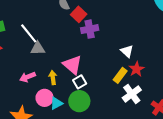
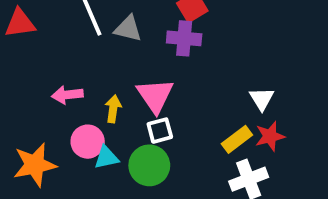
purple cross: (90, 29) -> (184, 38), moved
gray triangle: (38, 48) -> (128, 29), moved

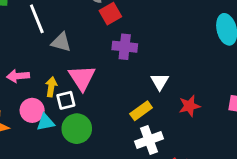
gray triangle: (128, 29) -> (61, 42), moved
purple cross: (184, 38) -> (125, 47), moved
white square: (160, 131) -> (66, 100), moved
red star: (270, 136) -> (189, 106), moved

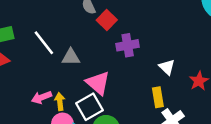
yellow arrow: (51, 87) -> (60, 102), moved
white square: (66, 100) -> (89, 107), size x1.5
yellow rectangle: (141, 111) -> (158, 97), turned -48

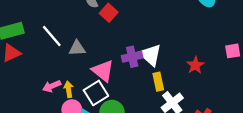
purple cross: (128, 45) -> (132, 57), moved
white triangle: (167, 67) -> (150, 55), moved, size x1.5

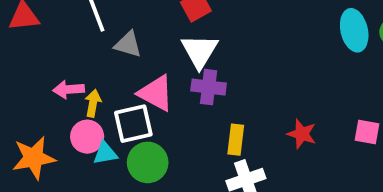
white triangle: (150, 55) -> (200, 51), moved
red star: (195, 65) -> (302, 134), turned 30
pink triangle: (103, 71) -> (156, 93), turned -30

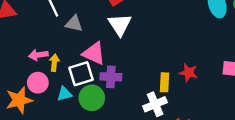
purple cross: (209, 87) -> (111, 77), moved
pink circle: (87, 137) -> (38, 83), moved
yellow rectangle: (236, 140) -> (165, 82), moved

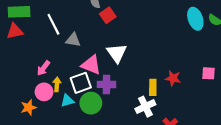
white triangle: (120, 25) -> (117, 53), moved
pink arrow: (38, 55) -> (43, 68), turned -42
yellow arrow: (54, 63) -> (57, 84), moved
orange star: (19, 100) -> (29, 107), size x0.7

